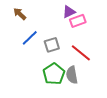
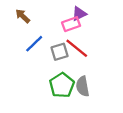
pink rectangle: (78, 21) -> (71, 24), moved
red line: (81, 53) -> (77, 48), moved

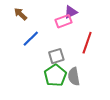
red line: (77, 48) -> (87, 43), moved, turned 70
gray square: (60, 52) -> (56, 56), moved

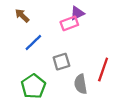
red line: (87, 43) -> (103, 69), moved
green pentagon: (55, 75) -> (33, 86), moved

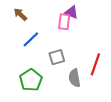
purple triangle: (77, 13) -> (71, 12), turned 48
pink rectangle: (69, 23) -> (64, 22), turned -63

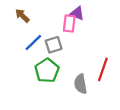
gray square: (57, 57) -> (54, 45), moved
green pentagon: (31, 80) -> (47, 71), moved

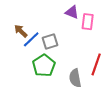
brown arrow: (22, 16) -> (21, 31), moved
pink rectangle: (69, 24) -> (88, 22), moved

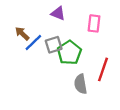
purple triangle: (72, 12) -> (58, 13), moved
green pentagon: (44, 66) -> (69, 53), moved

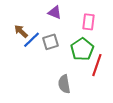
green pentagon: (69, 53) -> (82, 49), moved
gray semicircle: (81, 84) -> (64, 84), moved

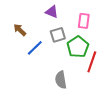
blue line: (32, 40) -> (35, 48), moved
gray square: (50, 42) -> (58, 35), moved

